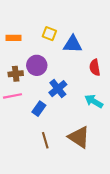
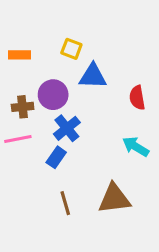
blue triangle: (73, 44) -> (93, 76), moved
blue cross: (58, 89) -> (67, 128), moved
brown triangle: (79, 137) -> (114, 199), turned -40

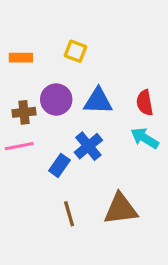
blue triangle: (93, 76) -> (98, 101), moved
blue cross: (67, 128) -> (88, 146), moved
cyan arrow: (136, 147) -> (145, 138), moved

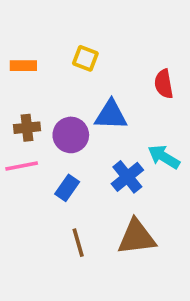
purple circle: (56, 99) -> (71, 135), moved
red semicircle: (145, 103) -> (164, 84), moved
blue cross: (88, 146) -> (127, 177), moved

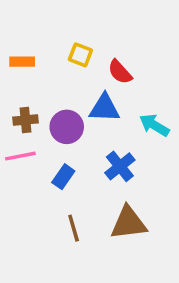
red semicircle: (164, 84) -> (120, 72), moved, turned -32
cyan arrow: (164, 157) -> (154, 125), moved

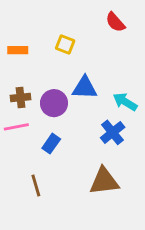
red semicircle: (120, 72) -> (115, 22), moved
blue cross: (120, 166) -> (113, 132), moved
brown line: (74, 228) -> (36, 185), moved

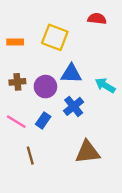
red semicircle: (115, 22) -> (97, 19), turned 138
yellow square: (65, 45) -> (55, 37), size x1.6
pink line: (16, 127) -> (16, 122), moved, turned 42
blue cross: (113, 132) -> (74, 106), moved

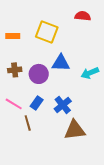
cyan arrow: (105, 85) -> (90, 73), turned -54
blue cross: (74, 106) -> (63, 105), moved
brown line: (30, 156) -> (28, 123), moved

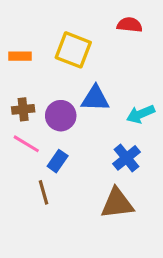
pink line: (14, 104) -> (26, 144), moved
blue cross: (63, 105) -> (126, 158), moved

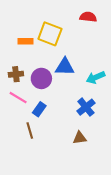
orange rectangle: (20, 56) -> (25, 41), moved
brown triangle: (117, 203) -> (80, 138), size x0.6

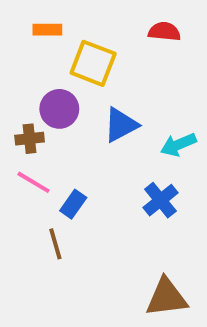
orange rectangle: (25, 41) -> (47, 30), moved
blue triangle: (65, 67) -> (121, 125), turned -30
purple circle: (41, 78) -> (59, 109), moved
brown triangle: (80, 138) -> (166, 297), moved, size x1.6

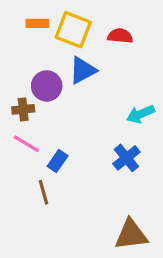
red semicircle: (164, 32) -> (120, 36), moved
yellow square: (93, 63) -> (73, 30), moved
blue triangle: (121, 125) -> (83, 70), moved

